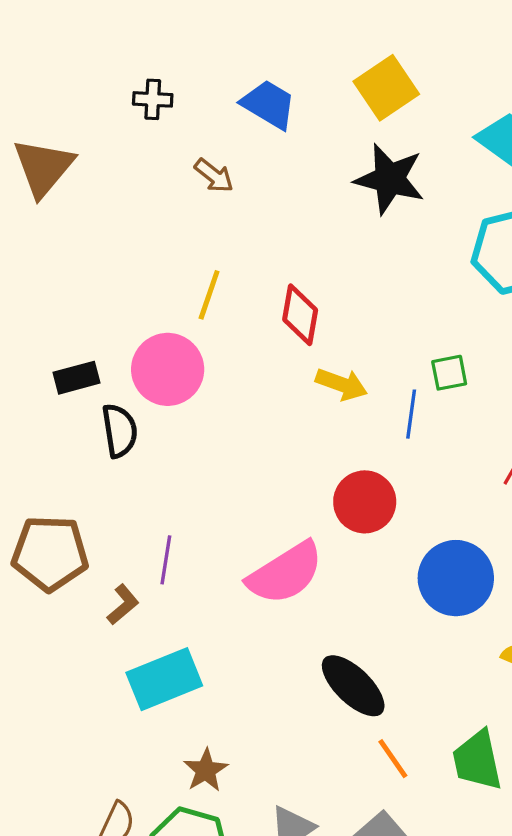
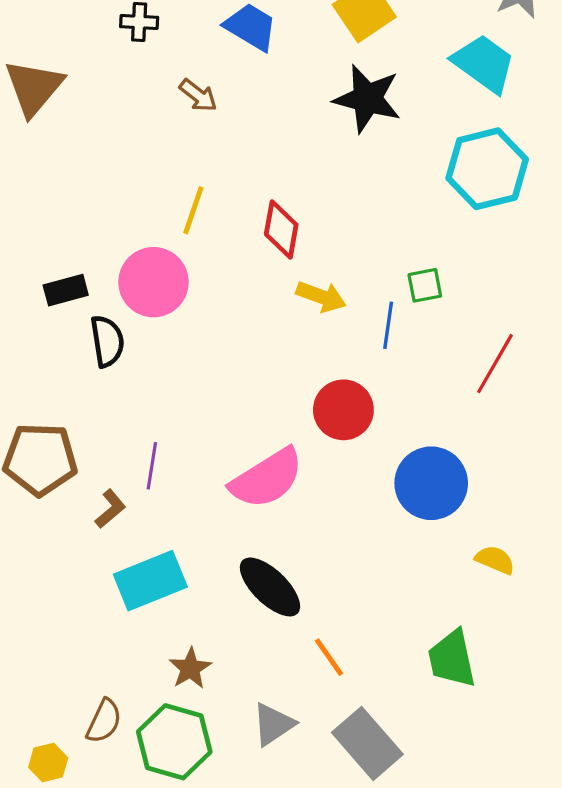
black ellipse: (353, 686) -> (270, 587), moved
orange line: (393, 759) -> (329, 657), moved

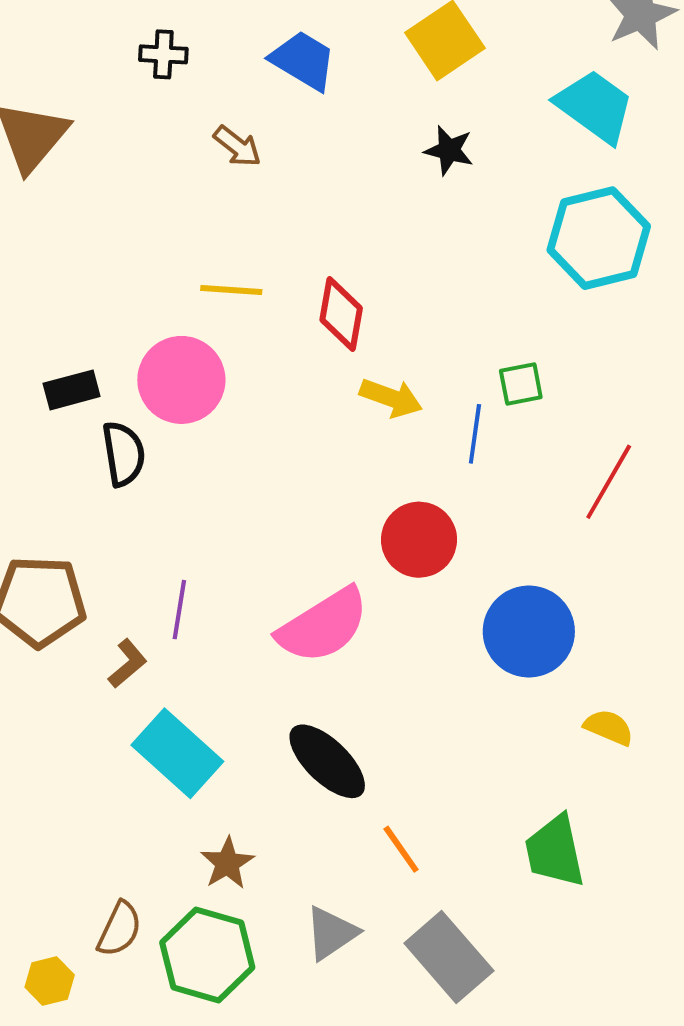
black star: (367, 99) -> (449, 150), size x0.6
yellow line: (193, 210) -> (231, 290), turned 75
cyan rectangle: (150, 581) -> (177, 753), turned 64

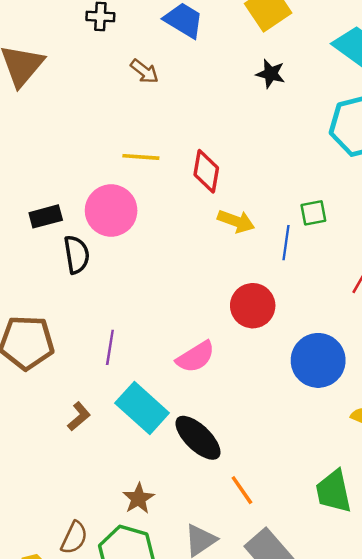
pink semicircle: (323, 626) -> (196, 357), size x0.7
brown L-shape: (127, 663) -> (79, 416), moved
cyan rectangle: (177, 753) -> (142, 408), moved

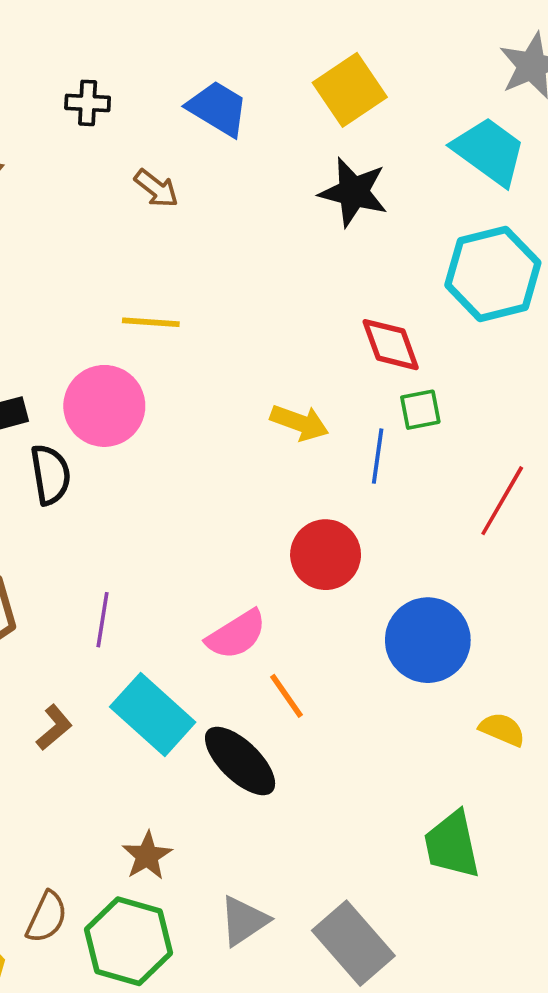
black star: (271, 74) -> (353, 192), size x1.5
red diamond: (206, 171) -> (391, 345), moved, turned -30
orange line: (242, 490) -> (287, 696), moved

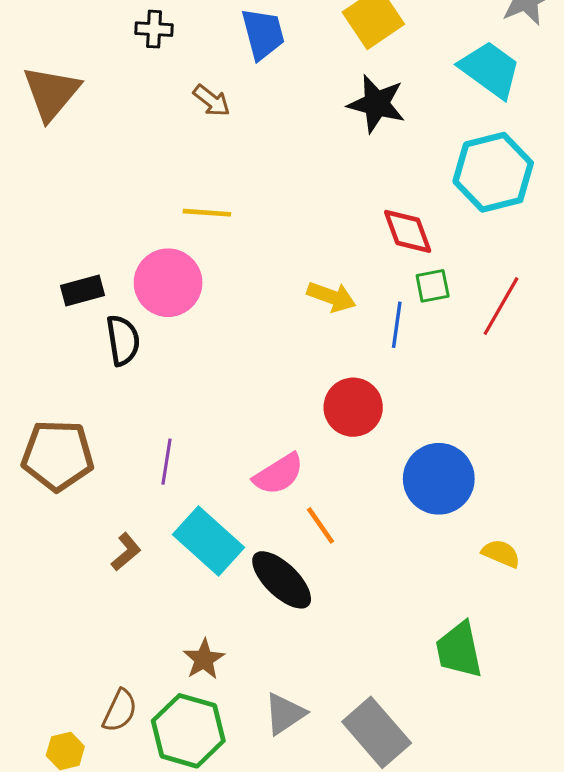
blue trapezoid: (218, 108) -> (263, 34), turned 44
red line: (502, 501) -> (501, 306), moved

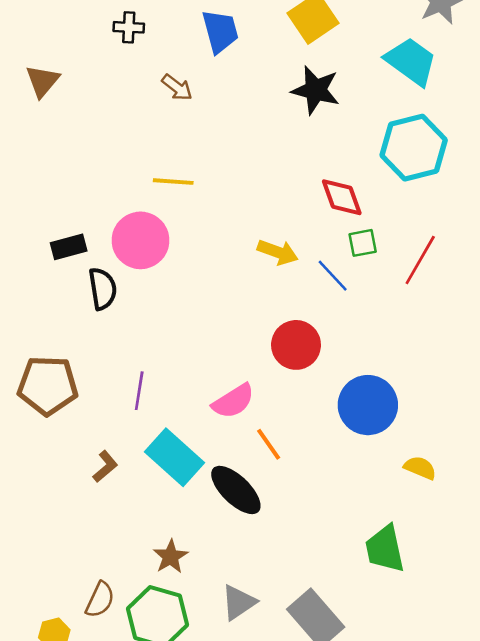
brown triangle: (51, 93) -> (42, 81), size x0.7
blue line: (397, 325) -> (333, 276), turned -51

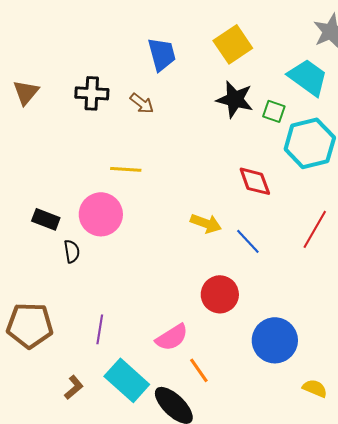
black cross: (129, 27) -> (92, 93), moved, size x1.4
brown arrow: (177, 87) -> (142, 103), moved
green square: (363, 243) -> (274, 111), moved, turned 30
black rectangle: (69, 247) -> (46, 219), turned 36
black semicircle: (103, 289) -> (72, 251), size x0.7

